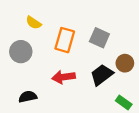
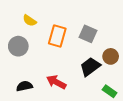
red arrow: (64, 77) -> (56, 82), moved, turned 36

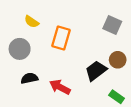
gray square: (88, 34) -> (112, 25), moved
black semicircle: (24, 86) -> (29, 78), moved

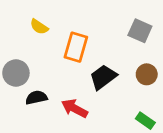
gray circle: (20, 49) -> (16, 73), moved
black trapezoid: (96, 71) -> (103, 77), moved

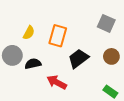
yellow semicircle: (39, 27) -> (29, 33), moved, turned -96
black semicircle: (36, 98) -> (33, 64), moved

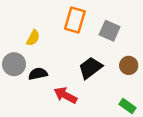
gray square: (106, 23) -> (110, 31), moved
orange rectangle: (58, 36) -> (75, 20), moved

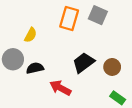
gray square: (110, 31) -> (98, 15), moved
brown circle: (129, 65) -> (112, 67), moved

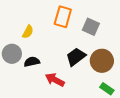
gray square: (98, 15) -> (91, 27), moved
brown circle: (112, 67) -> (102, 61), size x1.5

